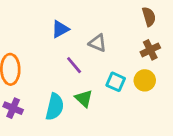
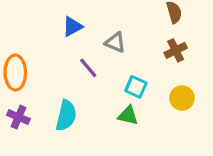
yellow circle: (145, 80) -> (182, 98), moved
green triangle: (84, 98) -> (128, 115), moved, turned -30

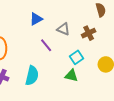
brown cross: (176, 50) -> (89, 33), moved
cyan square: (136, 87) -> (76, 57), turned 32

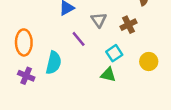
gray triangle: (63, 29) -> (99, 20), turned 32
cyan semicircle: (32, 76) -> (54, 63), moved

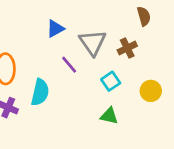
gray triangle: (99, 20) -> (93, 42), size x1.5
green triangle: (108, 75) -> (109, 116), moved

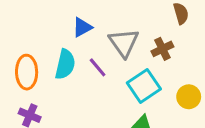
cyan square: (111, 81) -> (144, 86), size x1.5
cyan semicircle: (40, 92) -> (65, 64), moved

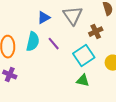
gray triangle: (124, 43) -> (73, 16), moved

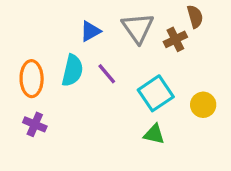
brown cross: (96, 32) -> (175, 39), moved

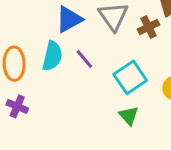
blue triangle: (90, 31) -> (69, 19), size x1.4
green triangle: (154, 134) -> (129, 116), turned 35

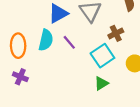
brown cross: (149, 27) -> (116, 33), moved
green triangle: (129, 116) -> (101, 83), turned 40

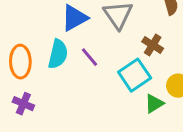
brown cross: (116, 33) -> (153, 45), turned -32
green triangle: (101, 83) -> (154, 104), moved

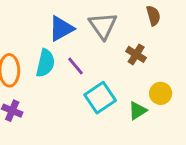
cyan square: (135, 75) -> (100, 98), moved

